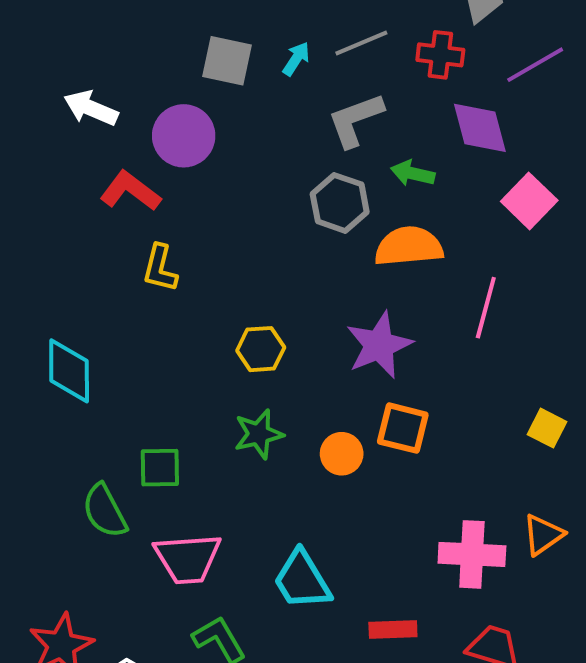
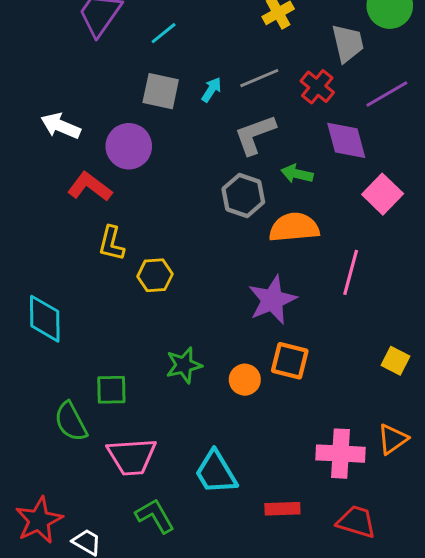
red cross: (440, 55) -> (317, 87), turned 32
yellow hexagon: (261, 349) -> (155, 275), moved

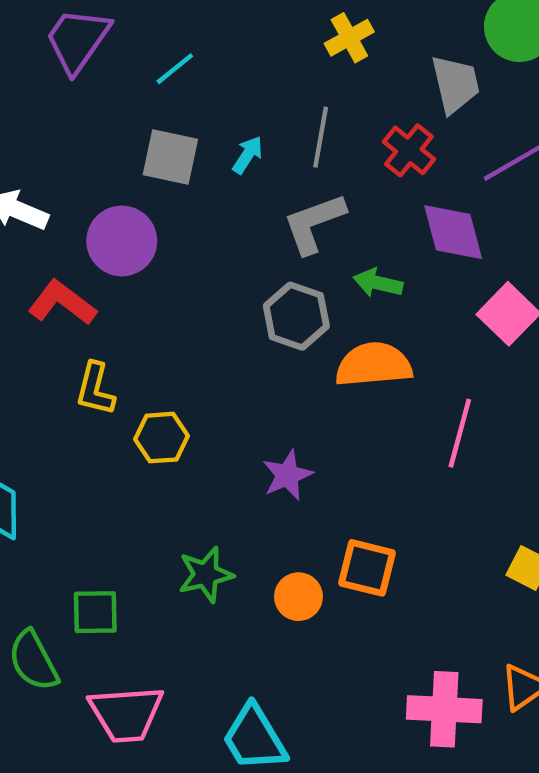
gray line: (259, 78) -> (321, 137), turned -57
purple star: (272, 300) -> (287, 475), moved, size x0.7

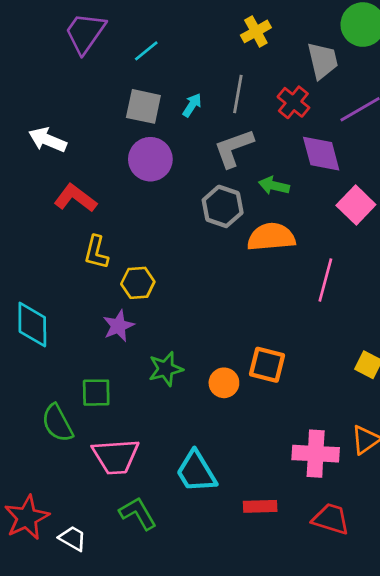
purple circle: (122, 241) -> (150, 159), moved
purple star: (287, 475) -> (118, 326), moved

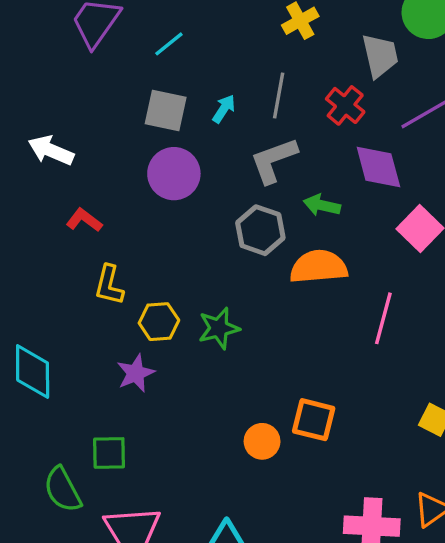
red L-shape: (75, 198) -> (84, 220), size x0.7
green star: (166, 369) -> (219, 328), moved

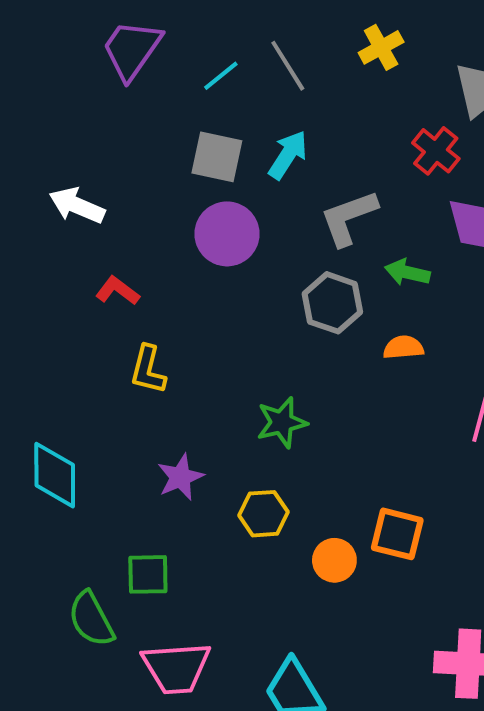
gray line: (279, 95) -> (288, 66), moved, turned -42
cyan arrow: (224, 109) -> (288, 155), size x1.4
orange semicircle: (319, 267) -> (403, 347), size x0.6
yellow hexagon: (159, 322) -> (263, 514), moved

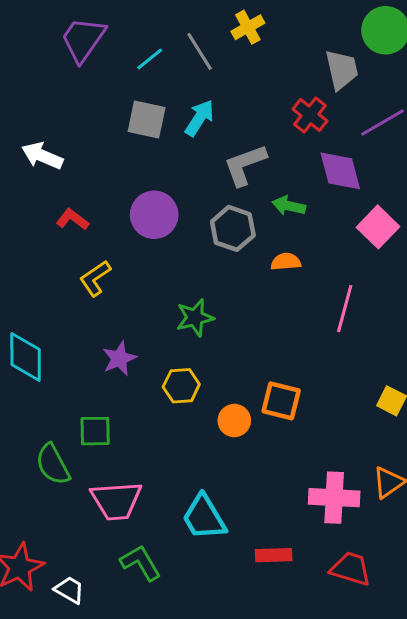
yellow cross: (381, 47) -> (248, 27), moved
purple circle: (227, 234) -> (154, 215), moved
yellow L-shape: (148, 370) -> (95, 278), turned 42

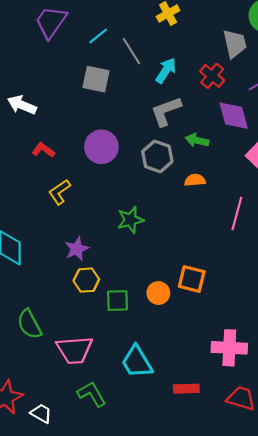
gray line: (200, 51) -> (131, 51), moved
cyan arrow: (200, 118) -> (166, 70), moved
yellow hexagon: (181, 386) -> (86, 280), moved
green square: (95, 431) -> (118, 301), moved

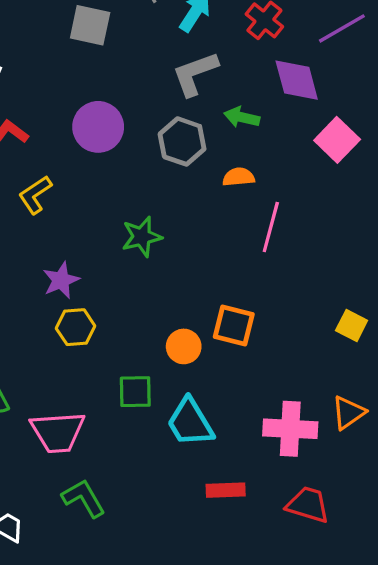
pink line: (237, 213) -> (271, 227), moved
green square: (118, 301) -> (135, 392), moved
cyan trapezoid: (137, 362) -> (190, 422), moved

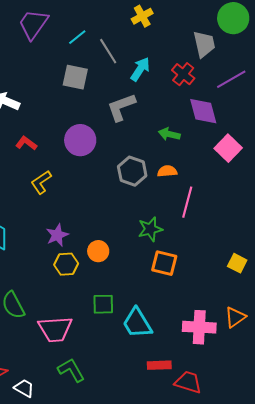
gray L-shape: (195, 74) -> (121, 107), moved
gray hexagon: (182, 141) -> (132, 171), moved
green star: (142, 237) -> (150, 229), moved
orange circle: (184, 346) -> (98, 251), moved
red trapezoid: (308, 505) -> (188, 382), moved

